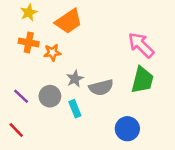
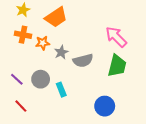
gray star: (75, 79) -> (61, 52), moved
gray semicircle: (101, 87) -> (83, 61), moved
red line: (16, 130) -> (21, 106), moved

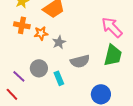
gray semicircle: (83, 61) -> (80, 61), moved
purple line: (17, 79) -> (19, 76), moved
red line: (21, 106) -> (12, 94), moved

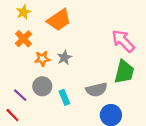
orange cross: (22, 25) -> (23, 39), turned 35
orange star: (41, 33) -> (42, 59), moved
gray semicircle: (80, 61) -> (97, 90), moved

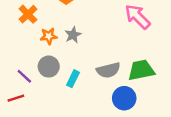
green trapezoid: (124, 72) -> (141, 70), moved, turned -115
cyan rectangle: (64, 97) -> (73, 79), turned 48
red line: (12, 115) -> (16, 98), turned -64

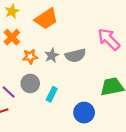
gray semicircle: (108, 70) -> (75, 55), moved
blue circle: (124, 98) -> (84, 113), moved

